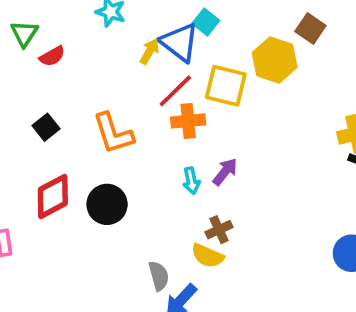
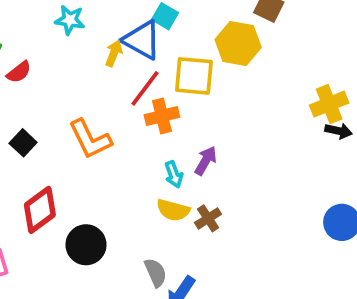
black circle: (107, 204) -> (86, 245), moved
yellow semicircle: (208, 256) -> (173, 210), moved

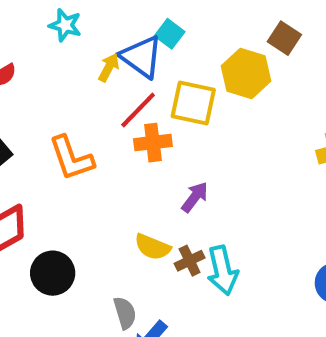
cyan arrow: (174, 174) -> (222, 270), moved, size x1.6

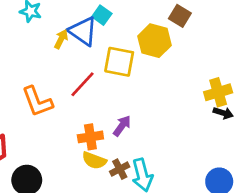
red line: (138, 110) -> (83, 84), moved
orange cross: (153, 143) -> (90, 137), moved

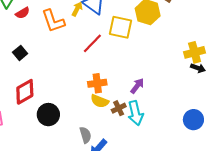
orange L-shape: (37, 102) -> (53, 21), moved
purple arrow: (122, 126) -> (137, 86), moved

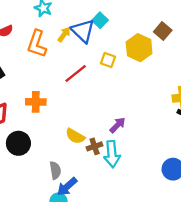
orange L-shape: (53, 21) -> (37, 44), turned 30
yellow square: (121, 27) -> (108, 60), size x0.6
orange cross: (97, 83) -> (36, 102), moved

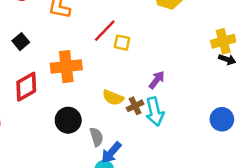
yellow square: (108, 60) -> (122, 43), moved
orange cross: (36, 102) -> (66, 67), size x1.4
black circle: (18, 143) -> (68, 120), moved

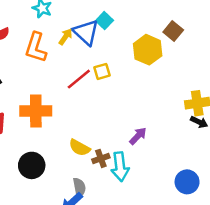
yellow square: (122, 43) -> (102, 71), moved, turned -35
purple arrow: (157, 80) -> (138, 136), moved
gray semicircle: (96, 137) -> (79, 188), moved

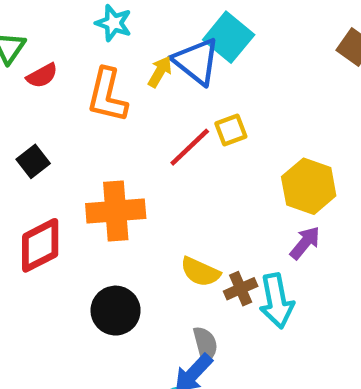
cyan square: (104, 21) -> (229, 37), size x1.5
yellow hexagon: (148, 50) -> (309, 186), moved

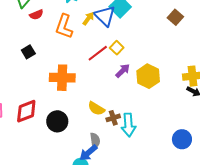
yellow square: (231, 130) -> (117, 48), turned -32
purple arrow: (305, 243) -> (123, 71), moved
red diamond: (40, 245) -> (26, 111), moved

